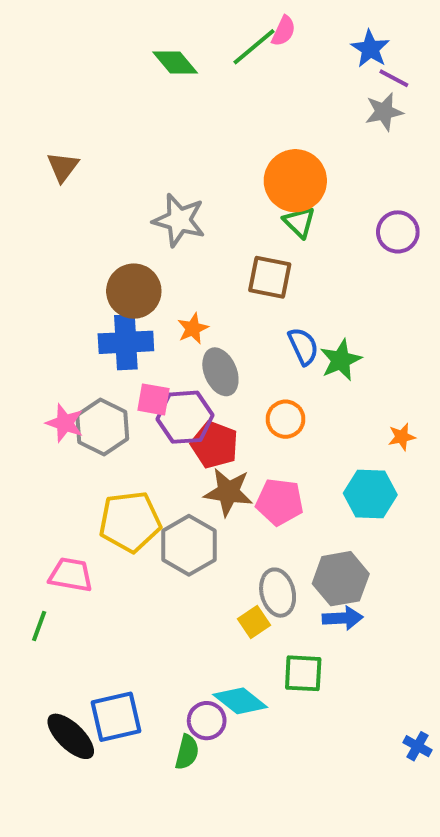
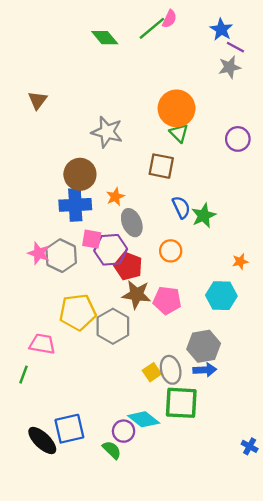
gray ellipse: (278, 593) -> (171, 370), moved
green square: (303, 673) -> (181, 403), size x1.4
green semicircle: (187, 752) -> (112, 450), turned -60

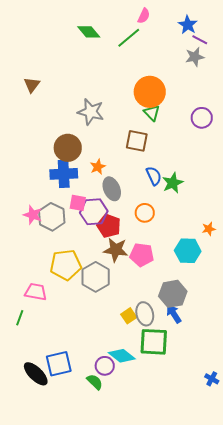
green line: (152, 28) -> (129, 38), moved
orange star: (240, 261) -> (209, 229), moved
blue arrow: (205, 370) -> (174, 314), turned -120

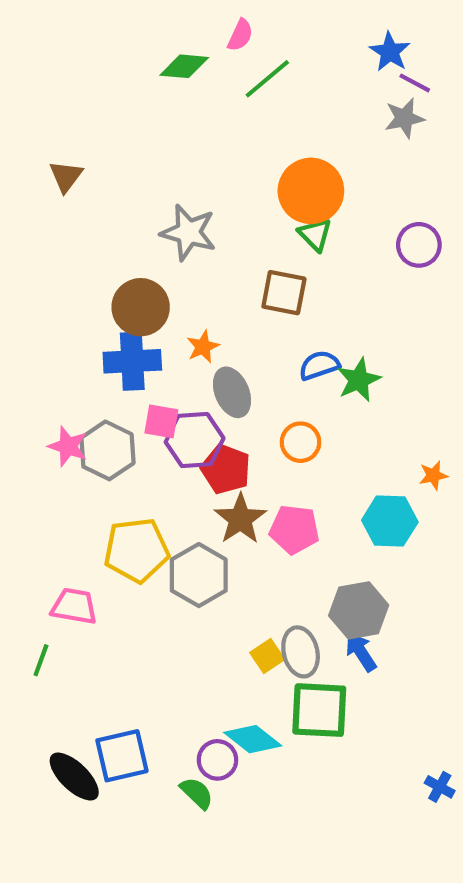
pink semicircle: (144, 16) -> (240, 35), moved
green diamond: (89, 32) -> (184, 66), turned -45
blue semicircle: (154, 176) -> (319, 365), turned -84
brown star: (116, 250) -> (240, 519), turned 30

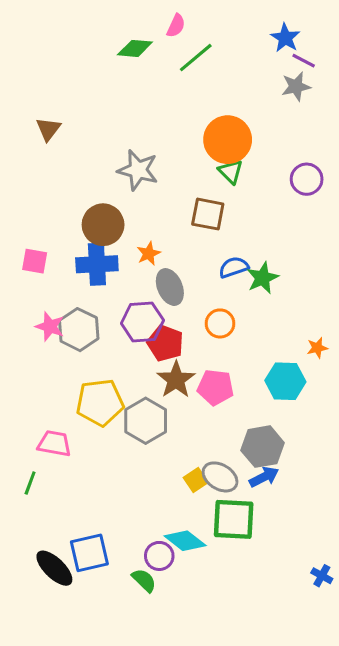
pink square: (161, 421) -> (35, 261), moved
gray ellipse: (301, 652) -> (220, 477), turned -44
blue arrow: (361, 652) -> (264, 477), turned 96

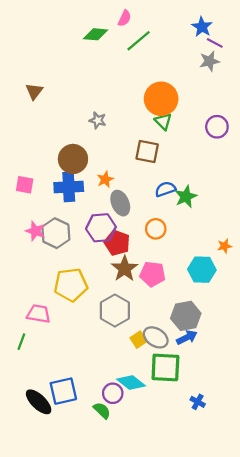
gray star: (138, 170) -> (98, 120), size x0.6
gray hexagon: (146, 421) -> (115, 311), moved
blue cross: (322, 576) -> (198, 402), moved

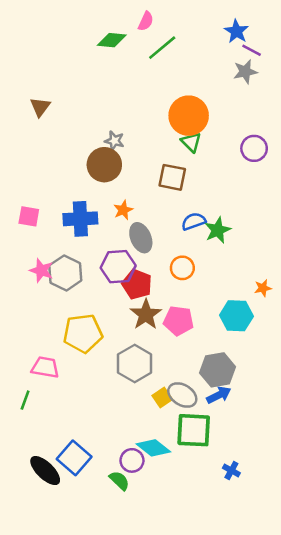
brown circle: (73, 159) -> (104, 165), moved
blue square: (63, 391) -> (74, 458), turned -36

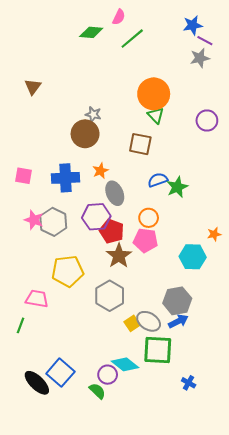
blue star: (236, 31) -> (193, 25), turned 30
pink pentagon: (179, 321) -> (145, 240), moved

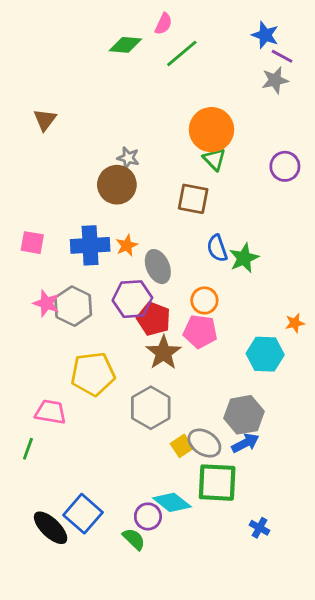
blue star: (193, 25) -> (265, 35), turned 30
orange star: (100, 171) -> (127, 245), moved
blue semicircle: (158, 180) -> (217, 248), turned -90

